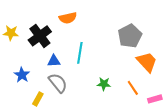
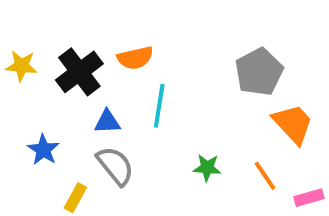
orange semicircle: (68, 18) -> (135, 58), moved

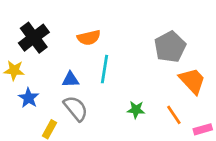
yellow star: (21, 66) -> (14, 70), moved
black cross: (79, 72) -> (34, 38), moved

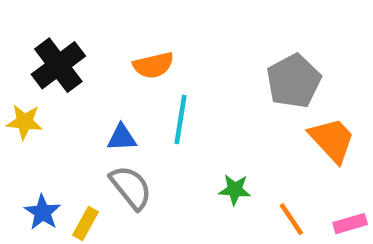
blue star: (29, 98) -> (43, 212), moved
orange line: (174, 115) -> (291, 219), moved

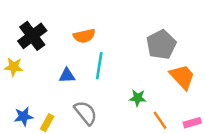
gray semicircle: (131, 187) -> (86, 113), moved
green star: (235, 190) -> (138, 98), moved
blue star: (43, 212) -> (24, 116), turned 30

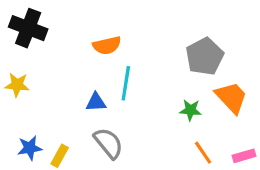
black cross: (32, 36) -> (28, 28), moved, turned -32
blue triangle: (67, 76) -> (96, 102), moved
green star: (138, 98) -> (190, 110), moved

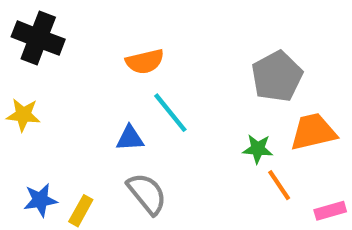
cyan line: (126, 83) -> (170, 113), turned -48
orange trapezoid: (231, 97) -> (313, 132), turned -60
orange line: (203, 153) -> (279, 185), moved

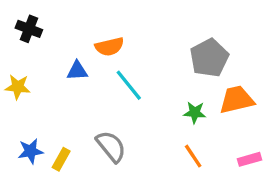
black cross: (38, 38) -> (29, 29), size x0.7
blue triangle: (130, 138) -> (77, 71), moved
orange line: (279, 185) -> (193, 156), moved

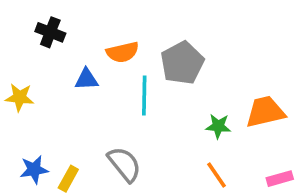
black cross: (29, 29) -> (50, 32), moved
gray pentagon: (209, 58) -> (182, 63), moved
cyan line: (129, 85) -> (144, 96), turned 40

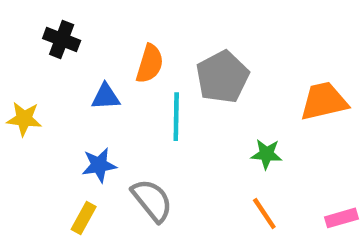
orange semicircle: (123, 52) -> (150, 64), turned -60
orange trapezoid: (265, 112) -> (324, 101), moved
blue star: (34, 170) -> (99, 165), moved

